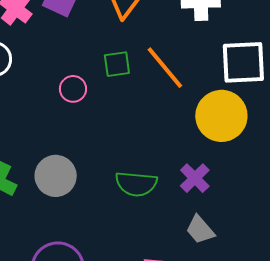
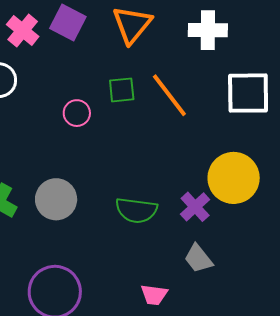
yellow circle: (221, 116) -> (234, 178), moved

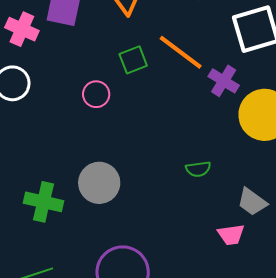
purple cross: (195, 207) -> (224, 81), moved
green semicircle: (136, 210) -> (198, 169), moved, size x0.6
pink trapezoid: (154, 295) -> (231, 235), moved

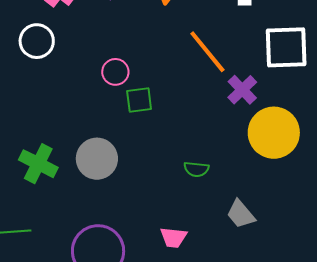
green square: (133, 60) -> (139, 100), moved
pink trapezoid: (231, 235) -> (173, 237), moved

